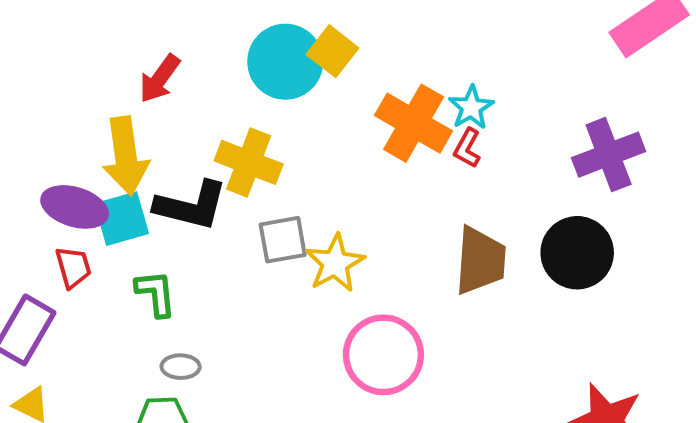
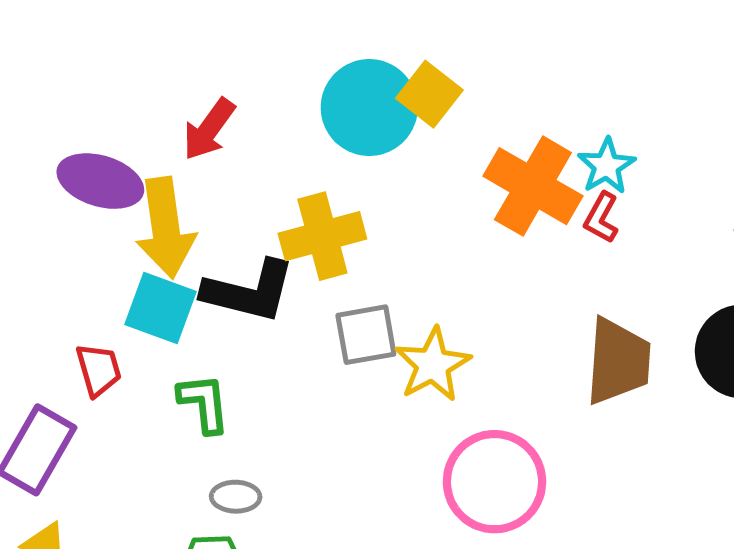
yellow cross: (249, 162) -> (322, 236), turned -36
purple ellipse: (75, 207) -> (100, 181), moved
cyan square: (122, 219) -> (160, 308), turned 36

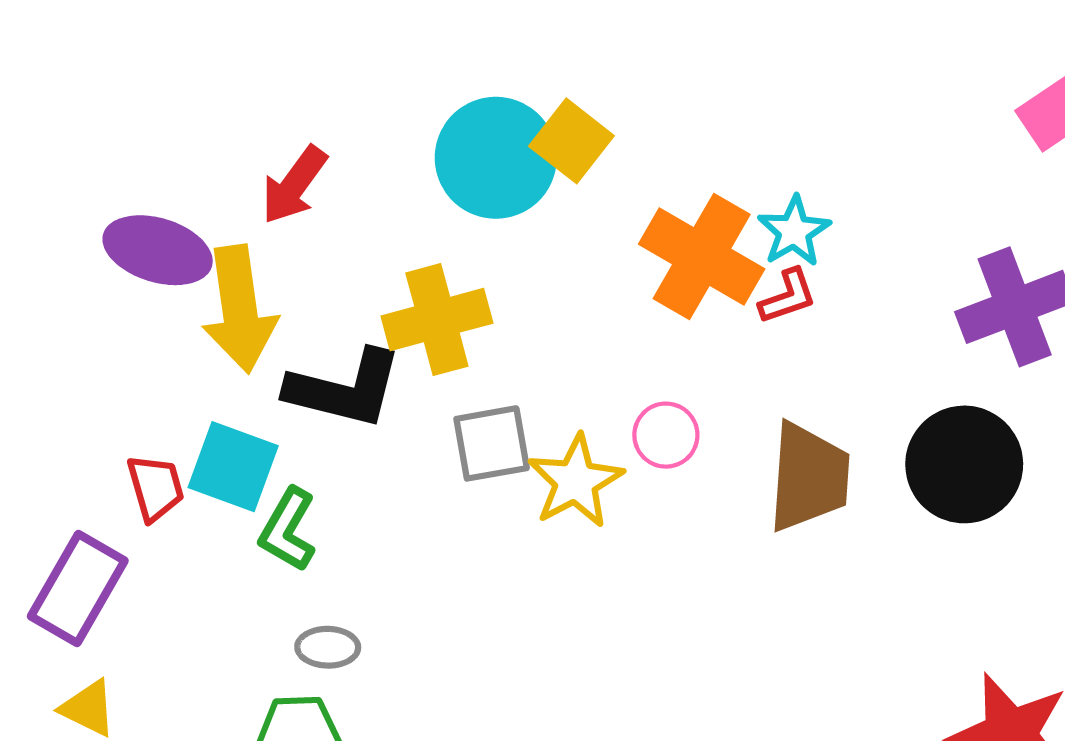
red L-shape: (601, 218) -> (788, 296), turned -138
cyan square: (160, 308) -> (233, 467), moved
green L-shape: (204, 403) -> (288, 530), turned -144
pink circle: (495, 482) -> (666, 435), moved, size x0.5

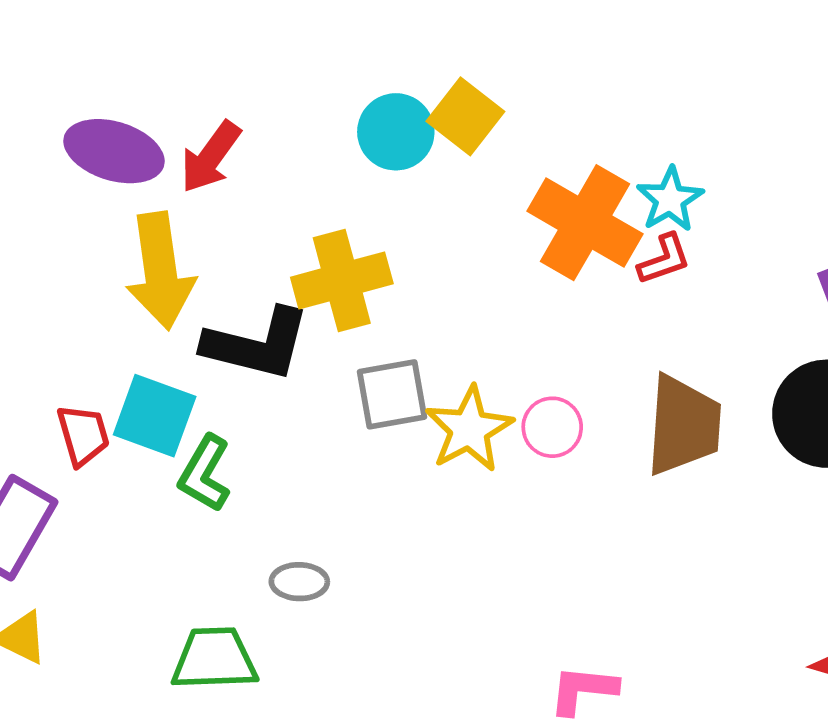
cyan circle: (496, 158) -> (396, 132), size x0.7
purple ellipse: (158, 250) -> (114, 151), moved
pink circle: (666, 435) -> (552, 427), moved
gray ellipse: (328, 647) -> (299, 582), moved

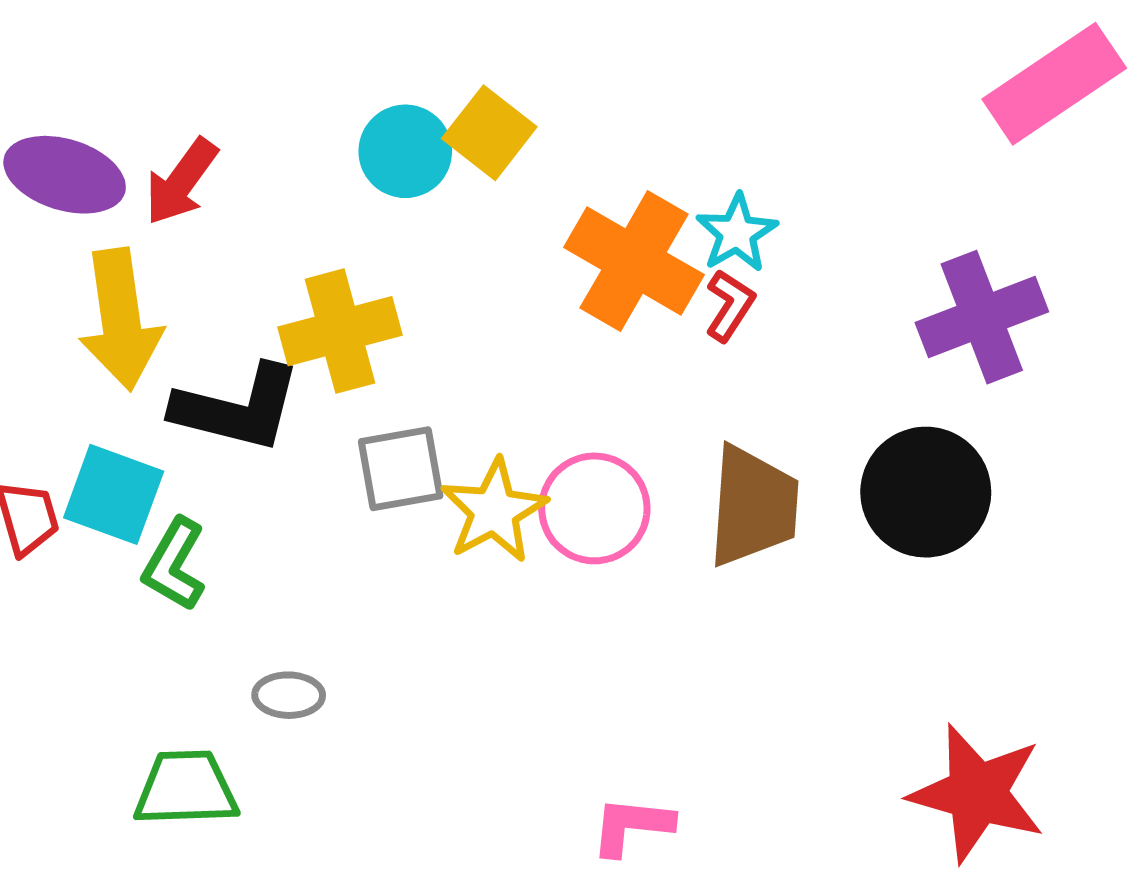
red L-shape: (664, 259) -> (730, 305), turned -38
pink circle: (552, 427) -> (594, 508), size x1.5

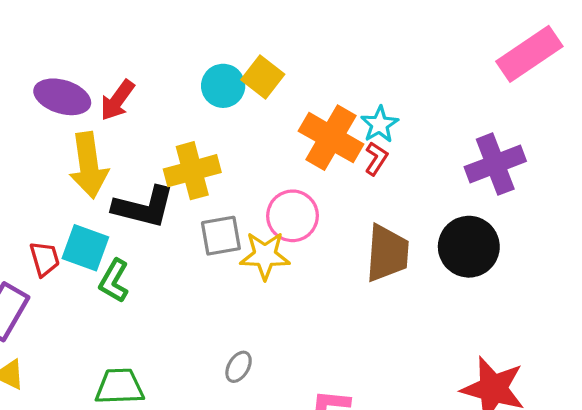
pink circle: (594, 508) -> (292, 216), moved
yellow star: (494, 511) -> (265, 255), turned 30
gray ellipse: (289, 695) -> (239, 367), moved, turned -60

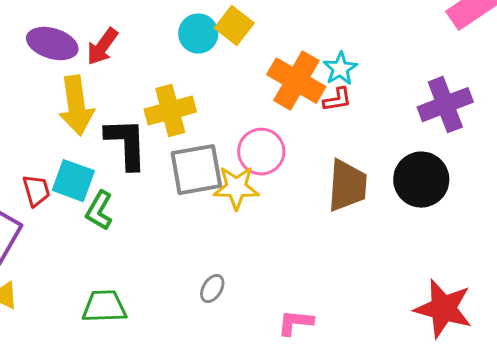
red L-shape: (376, 159) -> (337, 100), turned 48
black L-shape: (144, 207) -> (126, 144), turned -106
gray square: (221, 236) -> (196, 170), size x1.4

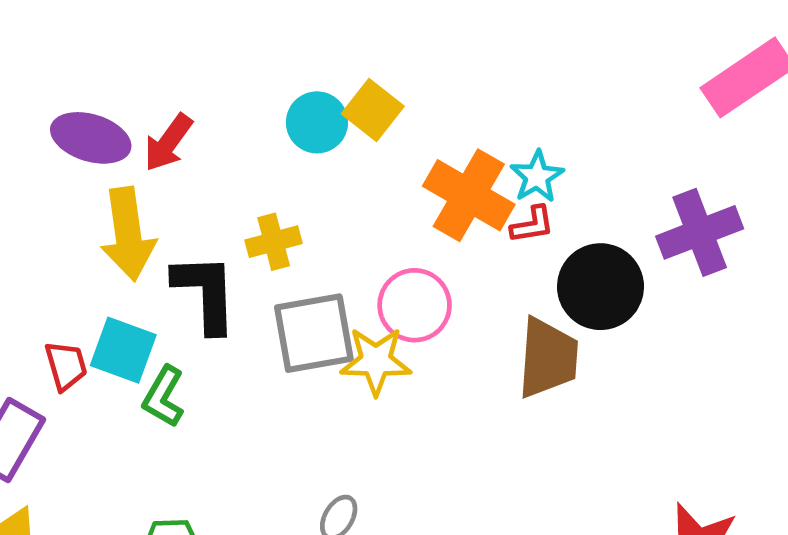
yellow cross: (170, 111) -> (274, 242), size x0.7
black circle: (421, 180) -> (600, 287), moved

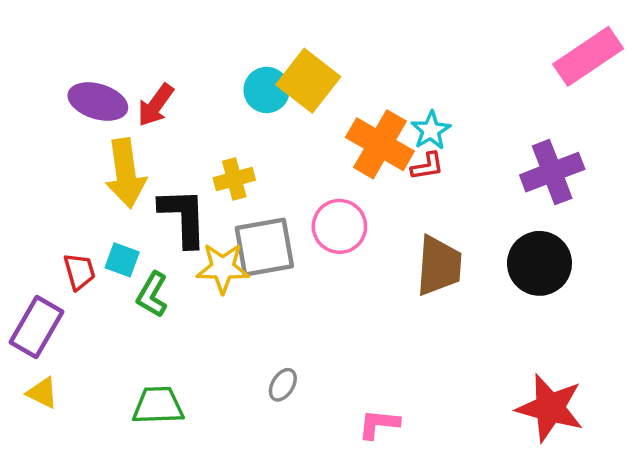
yellow square: (373, 110) -> (308, 81), size x1.4
black circle: (600, 287) -> (539, 263), moved
cyan square: (123, 350) -> (122, 260), size x0.7
yellow star: (376, 361) -> (223, 268), moved

